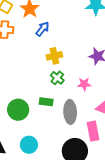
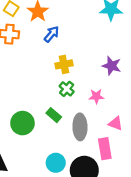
green rectangle: (46, 102) -> (54, 115), turned 32
cyan circle: (29, 145) -> (56, 163), moved

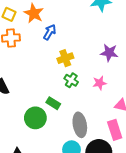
green rectangle: (54, 115) -> (53, 103), moved
gray ellipse: (80, 127) -> (80, 125), moved

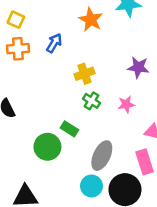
orange star: (34, 13) -> (91, 20), moved
blue arrow: (50, 32) -> (54, 43), moved
gray ellipse: (80, 125) -> (102, 156), turned 35

